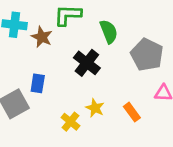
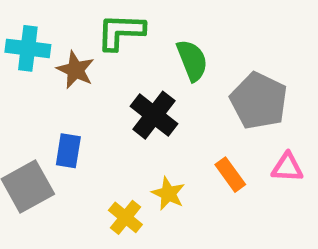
orange rectangle: (132, 112) -> (230, 175), moved

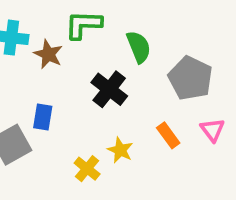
pink triangle: (287, 167) -> (213, 130), turned 50

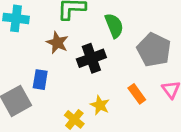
brown star: (48, 54) -> (57, 43), moved
black cross: (109, 89) -> (91, 58), turned 32

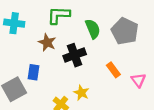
gray pentagon: (154, 50) -> (125, 31), moved
orange rectangle: (137, 94) -> (113, 70), moved

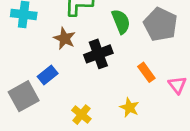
blue rectangle: (34, 72) -> (48, 75), turned 42
yellow star: (81, 93) -> (129, 108), moved

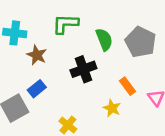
brown star: (65, 38) -> (37, 55), moved
yellow star: (129, 108) -> (112, 108), moved

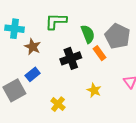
orange rectangle: (128, 86) -> (99, 53), moved

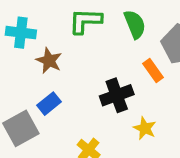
green semicircle: (88, 34) -> (135, 24), moved
black cross: (71, 58) -> (117, 95), moved

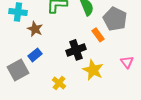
yellow star: (145, 128) -> (93, 70), size x1.5

